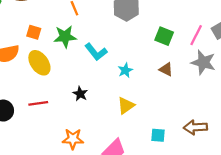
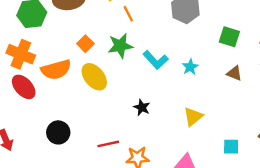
orange square: (34, 32) -> (85, 44), turned 32
cyan star: (125, 70) -> (190, 67), moved
red line: (38, 103) -> (108, 144), moved

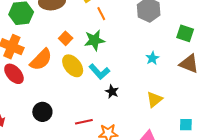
cyan L-shape: (156, 60) -> (99, 72), moved
orange semicircle: (56, 70) -> (41, 60), turned -30
brown triangle: (234, 73) -> (189, 64), size x1.5

